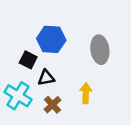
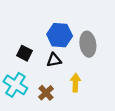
blue hexagon: (51, 39) -> (60, 35), moved
black triangle: (46, 78) -> (54, 60), moved

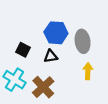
yellow arrow: (75, 83) -> (88, 71), moved
brown cross: (46, 93) -> (43, 87), size x1.5

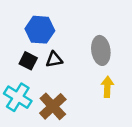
blue hexagon: (56, 33) -> (40, 30), moved
black triangle: (51, 56) -> (54, 60), moved

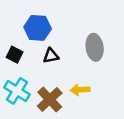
black square: (28, 61) -> (15, 55), moved
yellow arrow: (107, 87) -> (80, 90), moved, turned -96

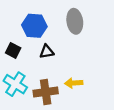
gray ellipse: (95, 47) -> (75, 21), moved
brown cross: (50, 99) -> (46, 92), turned 35

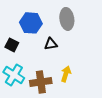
black triangle: (47, 52) -> (51, 44), moved
yellow arrow: (74, 83) -> (66, 74), turned 112

